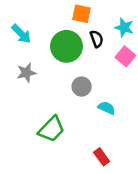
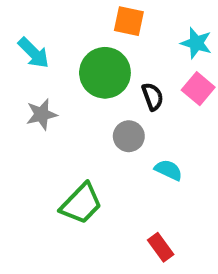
black semicircle: (97, 39) -> (153, 97), moved

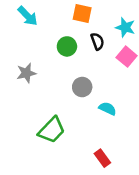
cyan arrow: (34, 53) -> (28, 16), moved
green circle: (105, 73) -> (67, 46), size x0.6
black semicircle: (153, 97) -> (97, 41), moved

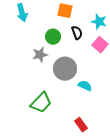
cyan arrow: (28, 16) -> (22, 13), turned 30
gray star: (26, 73) -> (40, 55), moved
gray circle: (82, 87) -> (65, 69), size x1.5

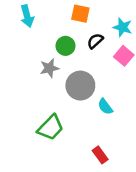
black semicircle: (77, 33) -> (95, 41), turned -112
cyan semicircle: (85, 86) -> (105, 107), turned -152

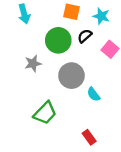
cyan star: (123, 27) -> (101, 16), moved
green circle: (65, 46) -> (58, 40), size x1.5
gray star: (49, 68) -> (33, 63), moved

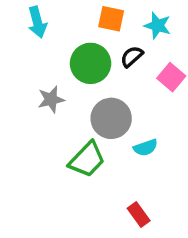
cyan semicircle: (94, 94) -> (145, 148), turned -72
green trapezoid: (45, 113) -> (87, 160), moved

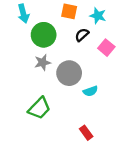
green circle: (91, 63) -> (44, 35), moved
gray star: (51, 99) -> (43, 62), moved
green trapezoid: (87, 160) -> (39, 108), moved

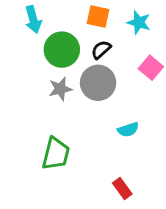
black semicircle: (82, 35) -> (101, 50), moved
gray circle: (69, 73) -> (98, 83), moved
green trapezoid: (39, 108) -> (56, 154), turned -30

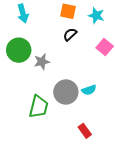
green circle: (62, 50) -> (19, 50), moved
gray circle: (98, 83) -> (66, 92), moved

